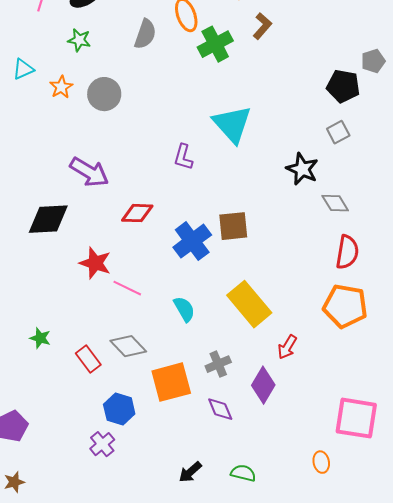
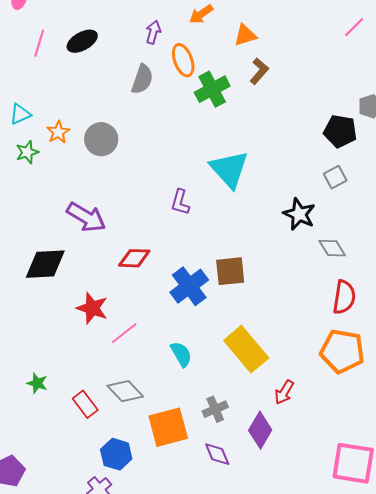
green star: (79, 40) -> (27, 152), moved, turned -30
pink line: (127, 288) -> (124, 333), turned -64

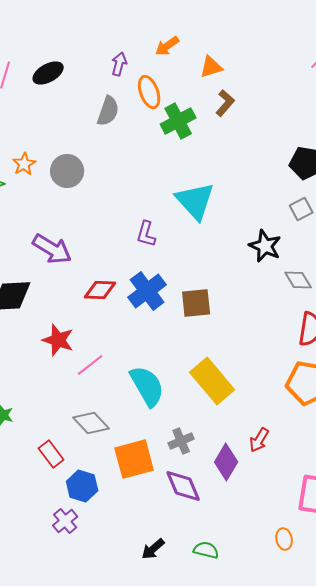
blue cross: (189, 286) -> (147, 291), moved
cyan semicircle: (181, 354) -> (147, 386), size x1.6
red arrow: (284, 392) -> (259, 440), moved
red rectangle: (85, 404) -> (51, 454), moved
purple diamond: (217, 454) -> (183, 486), size x1.4

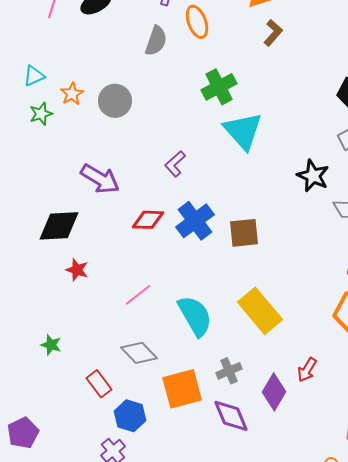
green cross: (178, 121) -> (219, 87), moved
purple L-shape: (146, 234) -> (175, 164), moved, turned 32
red star: (58, 340) -> (77, 270), moved, size x0.7

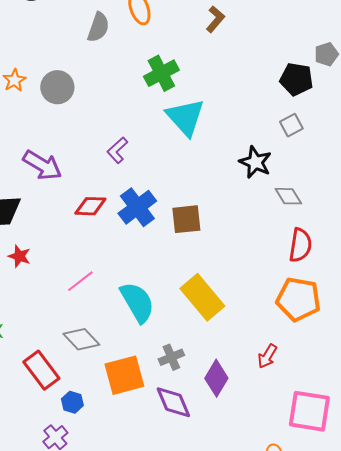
red arrow: (307, 370) -> (267, 356), moved
red rectangle: (99, 384) -> (41, 370), size x1.4
blue hexagon: (130, 416) -> (72, 402), size x0.7

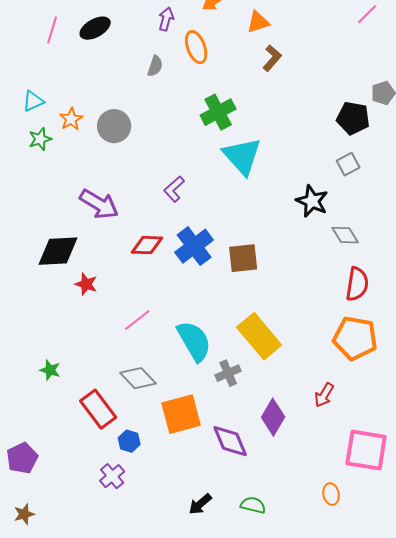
gray semicircle: (98, 27) -> (155, 66), size x0.7
red star: (19, 256) -> (86, 284), moved
gray cross: (171, 357) -> (228, 373), moved

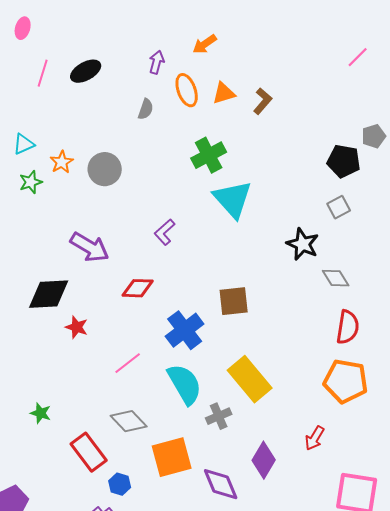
orange triangle: (258, 22) -> (224, 93), moved
blue cross: (194, 246) -> (185, 330), moved

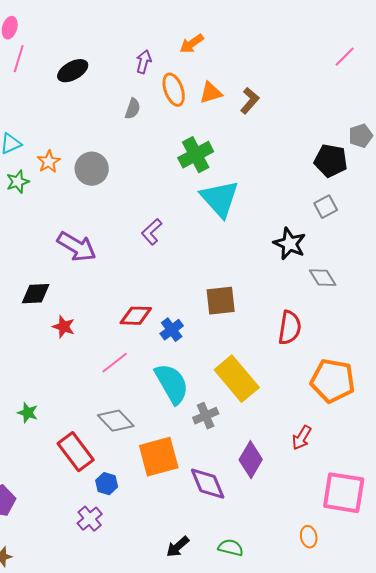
pink line: (43, 73) -> (19, 59), moved
red diamond: (138, 288) -> (136, 316), moved
black diamond: (49, 294) -> (36, 294), size x0.7
red semicircle: (348, 327) -> (290, 328), moved
blue cross: (185, 330) -> (172, 330), size x0.6

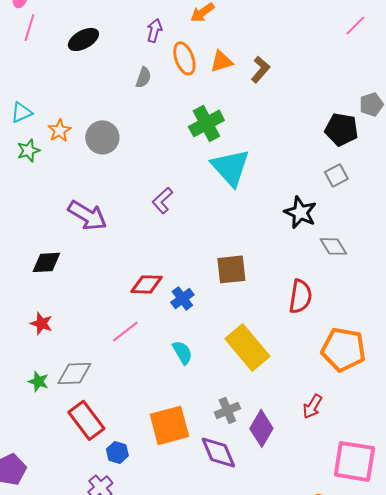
red star: (64, 327) -> (41, 323), moved
cyan semicircle: (172, 384) -> (182, 352), size x0.6
gray cross: (206, 416) -> (227, 410), moved
gray diamond: (116, 421) -> (74, 373), moved, turned -48

